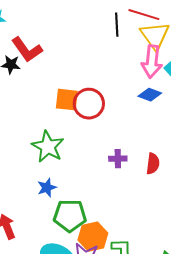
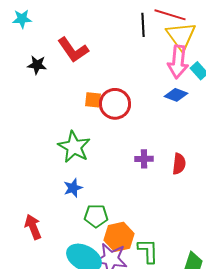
red L-shape: (27, 50) -> (73, 50), moved
orange square: (67, 100) -> (93, 100), size x0.7
green pentagon: (70, 216) -> (96, 216), size x0.7

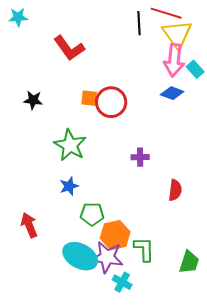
black star: (37, 65) -> (33, 100), moved
red semicircle: (179, 164) -> (175, 190), moved

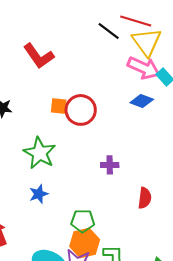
black line: (139, 23) -> (109, 31), turned -50
pink arrow: (174, 60) -> (144, 68), turned -72
green pentagon: (92, 214) -> (83, 221), moved

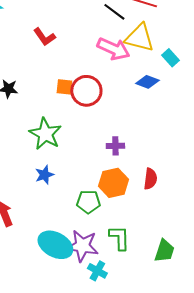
yellow triangle: (147, 42) -> (139, 38), moved, turned -40
red L-shape: (39, 56) -> (44, 37), size x0.7
pink arrow: (144, 68) -> (113, 49), moved
orange hexagon: (85, 243) -> (113, 183), moved

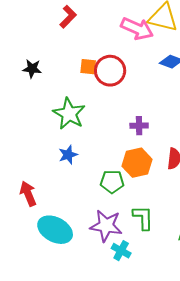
red L-shape: (44, 37) -> (68, 17), turned -100
cyan ellipse: (55, 245) -> (55, 230), moved

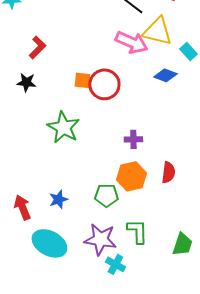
red L-shape: (68, 17) -> (37, 47), moved
blue star: (68, 155) -> (58, 199), moved

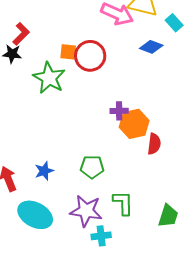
red L-shape: (37, 47) -> (21, 34), moved
green star: (63, 127) -> (49, 78), moved
orange hexagon: (131, 176) -> (134, 124), moved
cyan cross: (115, 264) -> (101, 236), turned -36

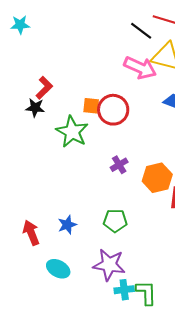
purple cross: (119, 111) -> (119, 165), moved, turned -30
green L-shape: (123, 203) -> (146, 293), moved
cyan ellipse: (35, 215) -> (58, 269), size x0.7

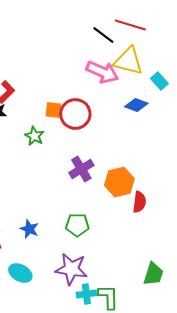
green star: (72, 132) -> (34, 136), size x0.6
purple cross: (119, 165) -> (81, 169), size x1.4
blue star: (67, 225) -> (29, 229), turned -30

